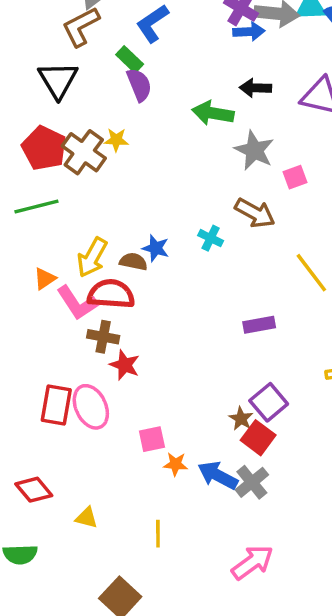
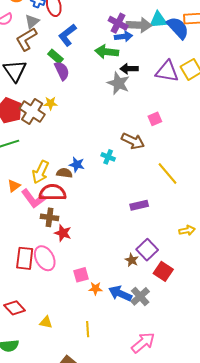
green arrow: (213, 113) -> (107, 52), moved
gray star: (254, 150) -> (118, 83), moved
red square: (258, 438) -> (163, 271), moved

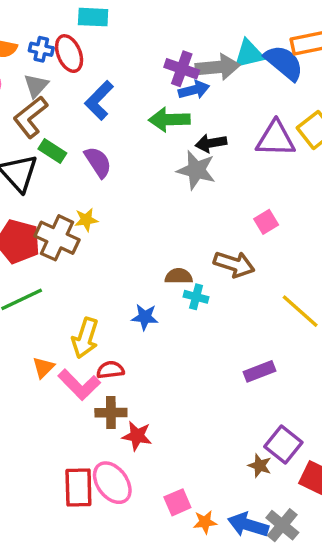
green rectangle: (56, 57) -> (52, 151), moved
brown semicircle: (64, 173) -> (179, 276), moved
red semicircle: (53, 193) -> (110, 370), size x0.6

